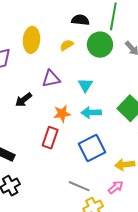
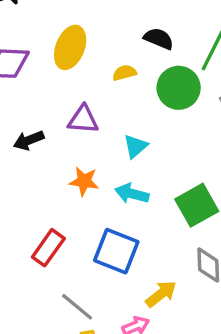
red rectangle: (50, 138) -> (48, 248), moved
blue square: (92, 148) -> (116, 251), turned 32
yellow arrow: (125, 165) -> (161, 294), turned 132

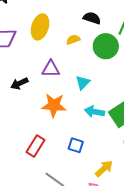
orange star: (84, 181) -> (54, 105), size x1.4
cyan arrow: (132, 194) -> (94, 112), moved
blue square: (116, 251) -> (76, 145), size x0.6

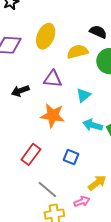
yellow semicircle: (73, 40) -> (78, 52), size x1.5

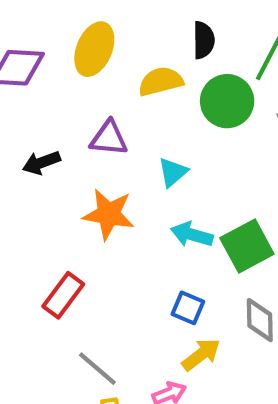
black semicircle: (98, 32) -> (204, 40), turned 66
blue square: (71, 157) -> (188, 308), moved

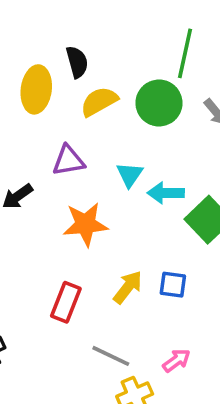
black semicircle: (204, 40) -> (77, 62), moved
cyan arrow: (192, 235) -> (166, 193), moved
yellow arrow: (201, 354) -> (128, 287), moved

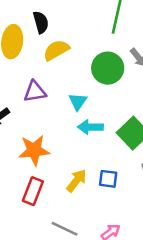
green circle: (159, 103) -> (108, 68), moved
cyan arrow: (166, 193) -> (90, 127), moved
orange star: (85, 224) -> (34, 150), moved

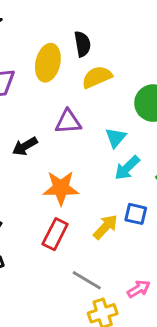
cyan arrow: (90, 127) -> (127, 168), turned -50
blue square: (108, 179) -> (136, 214), moved

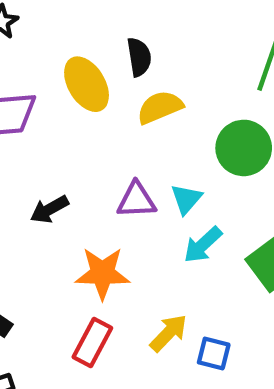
yellow ellipse: (48, 63) -> (87, 84), turned -45
purple triangle: (68, 122) -> (136, 200), moved
blue square: (136, 214) -> (214, 353), moved

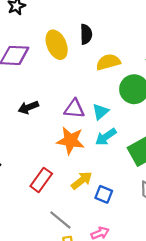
yellow semicircle: (160, 107) -> (108, 62), moved
orange star: (102, 273) -> (71, 141), moved

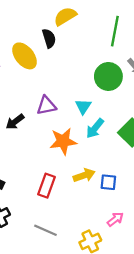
yellow semicircle: (108, 62) -> (65, 16), moved
purple triangle: (74, 109) -> (46, 105), moved
yellow arrow: (82, 180) -> (84, 175), turned 35
gray line: (60, 220) -> (45, 230), moved

